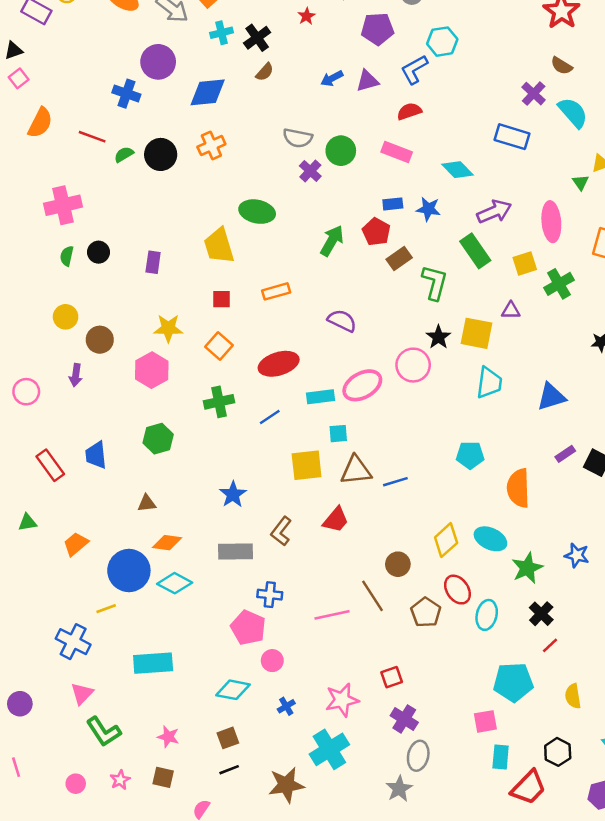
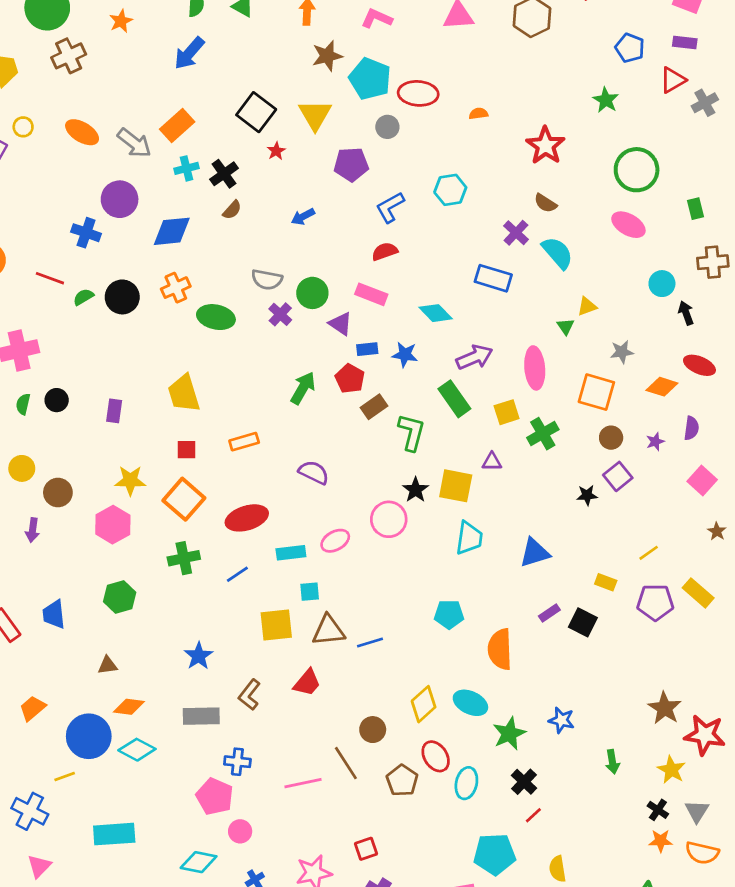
cyan hexagon: (442, 42) -> (450, 190), moved
purple triangle: (367, 81) -> (341, 324), moved, turned 50
green ellipse: (257, 212) -> (216, 317), moved
orange square: (219, 346) -> (184, 499), size x1.4
pink ellipse: (362, 385) -> (335, 541), size x0.7

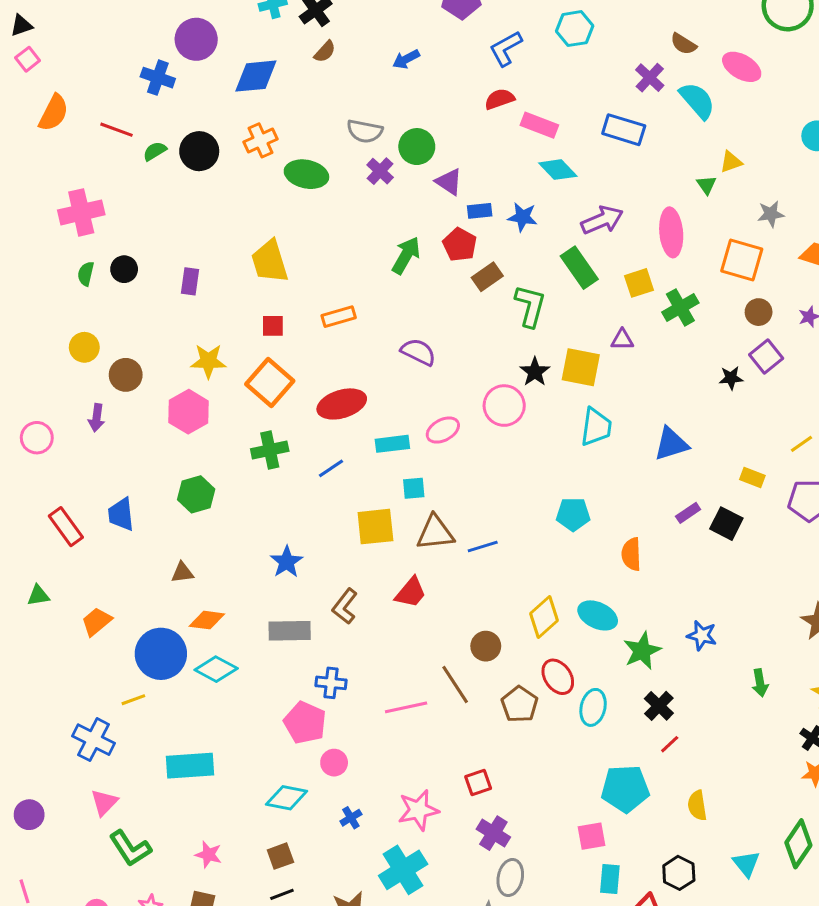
pink ellipse: (628, 225) -> (742, 67), moved
pink rectangle: (371, 294) -> (539, 125), moved
orange semicircle: (500, 649) -> (631, 554), size x0.7

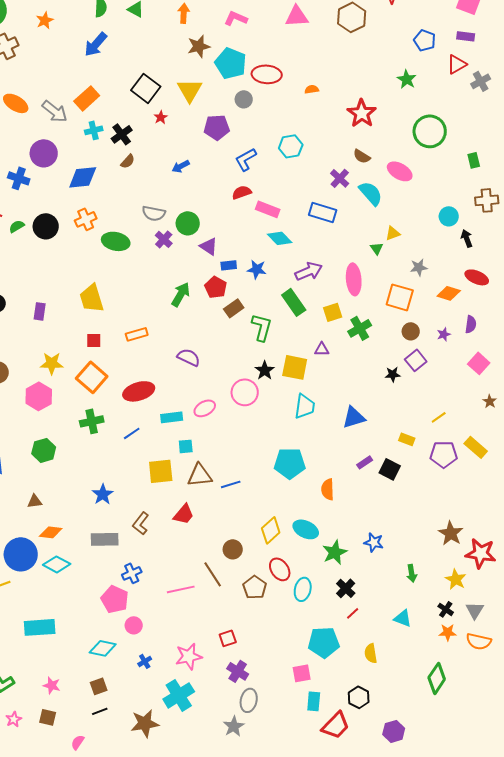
cyan pentagon: (573, 514) -> (290, 463), size x1.4
blue cross: (331, 683) -> (132, 573), turned -30
cyan triangle: (746, 864) -> (403, 618), moved, turned -30

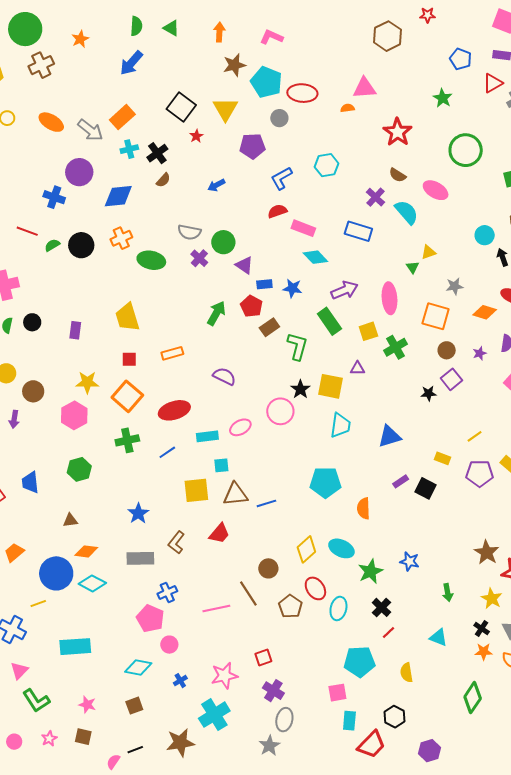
pink triangle: (297, 16) -> (364, 88), moved
black line: (100, 711) -> (135, 750), moved

